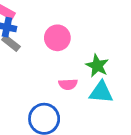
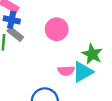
cyan triangle: (101, 92) -> (83, 72), moved, turned -35

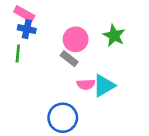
gray rectangle: (15, 34) -> (69, 59), moved
green star: (92, 54) -> (114, 36), moved

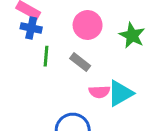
pink circle: (76, 39) -> (88, 25), moved
green line: (18, 53) -> (46, 56), moved

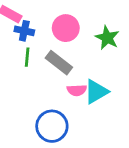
blue cross: (31, 28) -> (24, 31), moved
gray rectangle: (80, 62) -> (59, 63), size x1.4

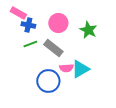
green line: (27, 57) -> (30, 44), turned 64
blue circle: (52, 126) -> (48, 81), moved

